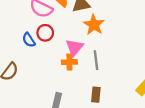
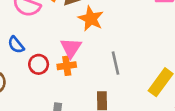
red circle: (45, 33) -> (39, 64), moved
gray line: (96, 60) -> (116, 63), moved

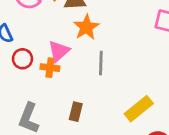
gray line: (116, 63) -> (101, 63), moved

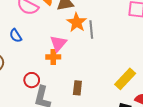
red circle: (22, 59) -> (32, 80), moved
gray line: (101, 63) -> (91, 30), moved

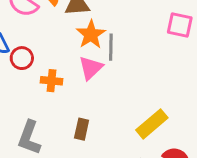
pink triangle: (58, 43) -> (91, 68), moved
red circle: (32, 80) -> (22, 58), moved

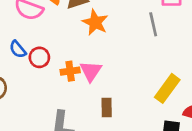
gray line: (111, 47) -> (153, 24), moved
pink triangle: (91, 68) -> (91, 71), moved

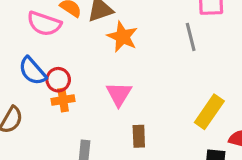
blue semicircle: (18, 49) -> (32, 71), size x1.4
orange cross: (70, 71) -> (63, 100), moved

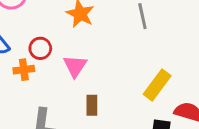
red circle: (58, 80) -> (40, 48), moved

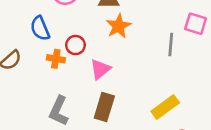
brown rectangle: (92, 105) -> (104, 107), size x1.5

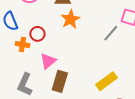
gray line: (171, 44) -> (111, 33), turned 36
pink triangle: (100, 69) -> (48, 61), moved

